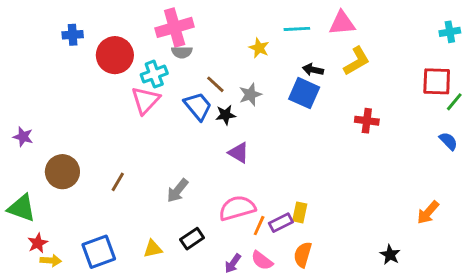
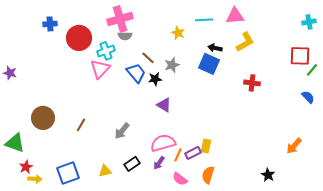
purple star: (23, 137) -> (10, 73), moved
purple arrow: (233, 263) -> (159, 163), moved

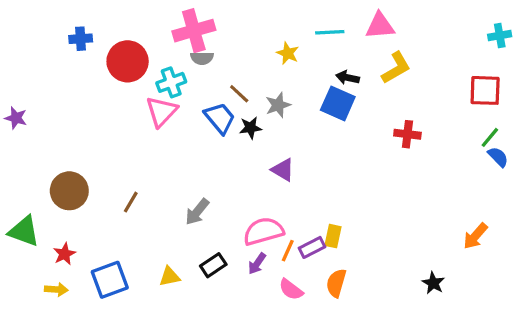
green line: (312, 70) -> (490, 137), moved
purple triangle: (164, 105) -> (283, 170), moved
red star: (26, 167) -> (64, 254), moved

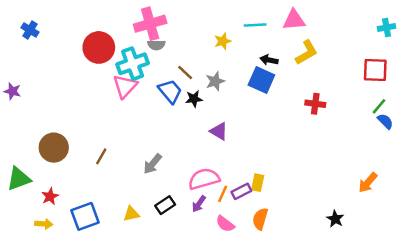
blue cross: (81, 39) -> (30, 30), moved, turned 36
yellow star: (288, 53) -> (223, 41), turned 30
cyan cross: (171, 82) -> (133, 64), size x1.4
green triangle: (24, 231) -> (19, 179), turned -40

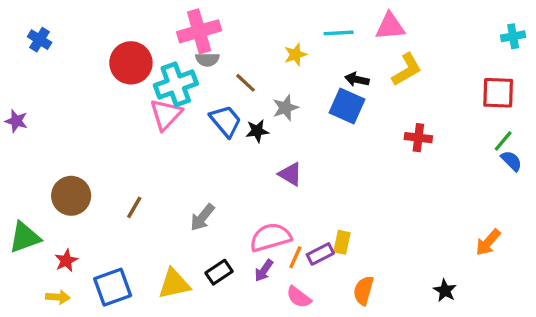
brown line: (185, 72) -> (246, 83), moved
yellow triangle: (131, 214) -> (174, 284), size x1.5
orange semicircle: (260, 219) -> (364, 290), moved

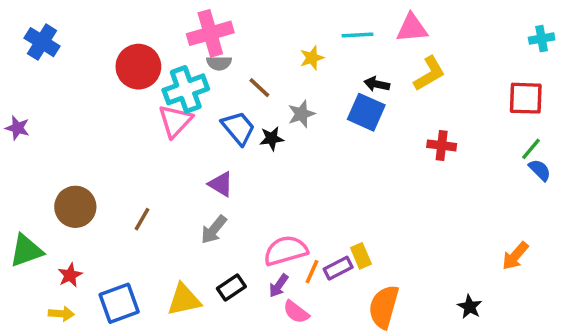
blue cross: (40, 40) -> (42, 42), size x1.4
purple triangle: (290, 174) -> (221, 184), moved
yellow rectangle: (342, 242) -> (361, 256), turned -35
orange semicircle: (364, 290) -> (384, 307), size x1.4
pink semicircle: (299, 297) -> (296, 312), moved

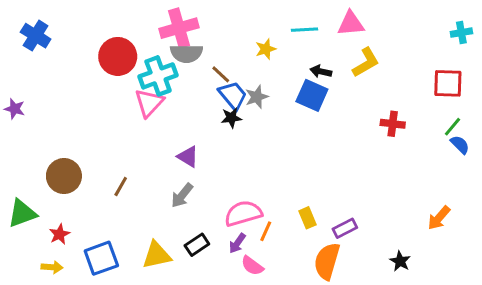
gray semicircle: (219, 63) -> (186, 53), size x1.5
blue trapezoid: (238, 128) -> (233, 95), moved
red cross: (442, 145) -> (393, 124), moved
purple rectangle: (338, 268) -> (345, 228), moved

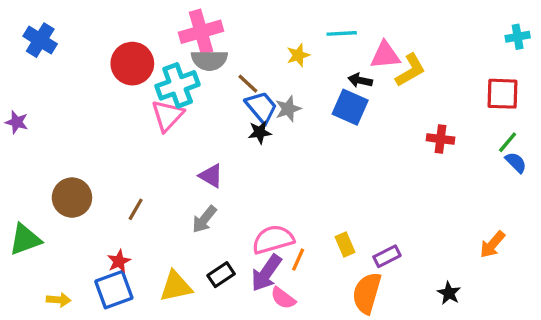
pink triangle: (351, 24) -> (385, 55), moved
red star: (59, 234) -> (119, 261), moved
purple arrow: (237, 243) -> (266, 273), size x1.6

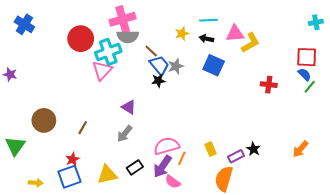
black arrow: (360, 80) -> (206, 39), moved
blue semicircle: (516, 162) -> (305, 74), moved
green triangle: (25, 239) -> (15, 146), turned -35
black star: (449, 293) -> (253, 149), moved

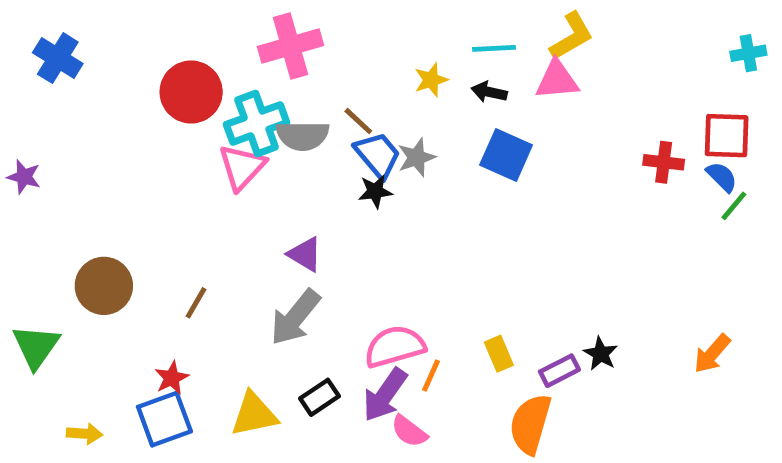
gray semicircle: (128, 37) -> (303, 136), moved
yellow L-shape: (250, 43) -> (572, 36), moved
red cross: (269, 85) -> (664, 162), moved
gray arrow: (125, 134) -> (295, 317), size x1.4

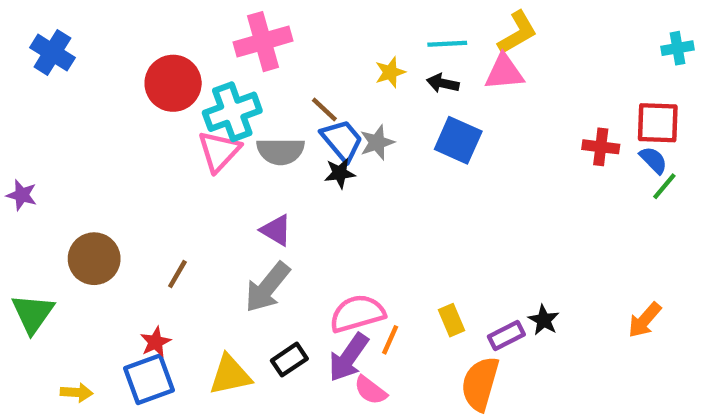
gray semicircle: (303, 136) -> (281, 151), moved
purple star: (24, 177) -> (22, 195), moved

